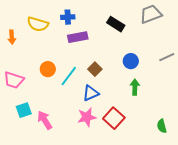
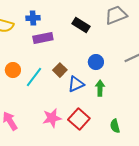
blue triangle: (91, 93) -> (76, 84), moved
green semicircle: (162, 126) -> (115, 126), moved

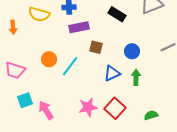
brown square: (60, 70) -> (96, 47), moved, turned -32
green semicircle: (115, 126) -> (151, 115), turned 88

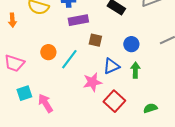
pink star: (88, 107) -> (92, 82), moved

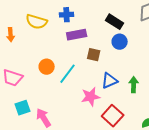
blue circle: (131, 44) -> (120, 42), moved

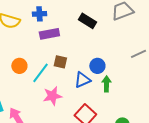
blue circle: (120, 42) -> (97, 66), moved
brown square: (94, 55) -> (60, 62), moved
pink star: (91, 97) -> (52, 96), moved

